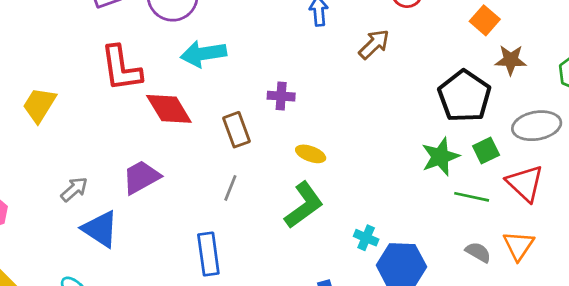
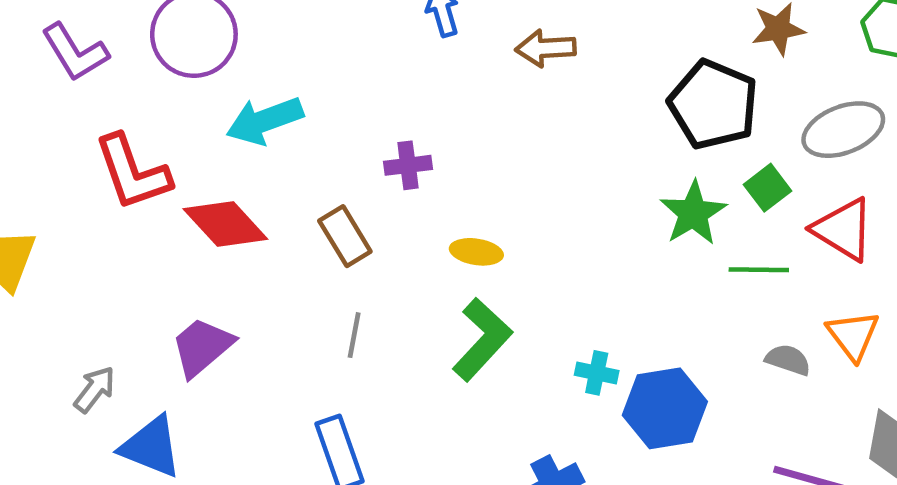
brown arrow: (374, 44) -> (546, 48), turned -128

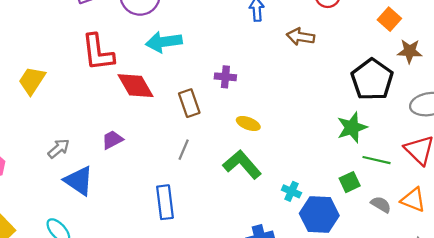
green square: (767, 188) -> (350, 182), moved
orange triangle: (853, 335) -> (413, 200), turned -44
green L-shape: (482, 339) -> (242, 164), turned -96
purple trapezoid: (202, 347) -> (112, 140), size x0.7

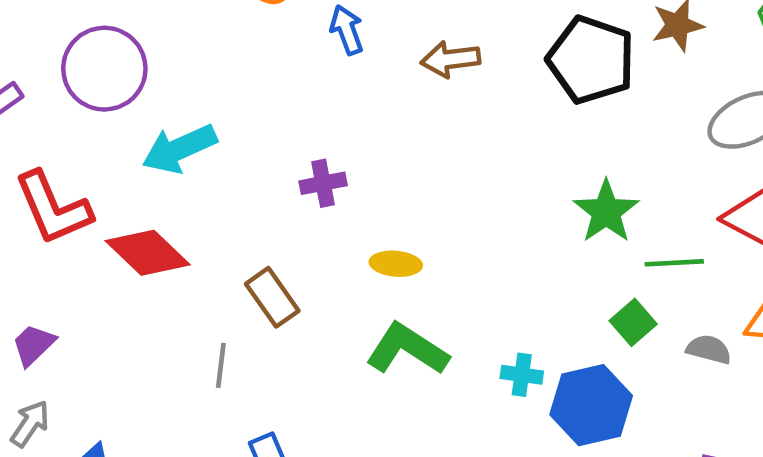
black pentagon: (372, 79) -> (591, 60), moved
brown rectangle: (189, 103) -> (272, 297), moved
purple trapezoid: (112, 140) -> (33, 345), moved
gray line: (184, 150) -> (221, 365), moved

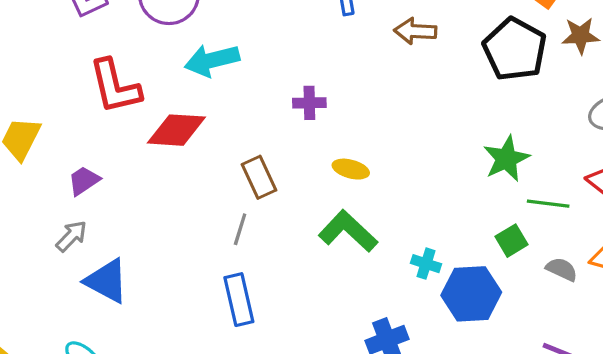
red diamond: (148, 253) -> (176, 130), turned -50
gray line: (221, 365) -> (240, 229), moved

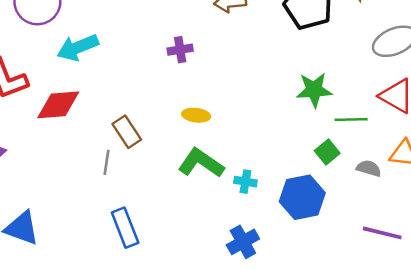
purple cross: (309, 103) -> (180, 50), moved
green star: (506, 159) -> (314, 90), turned 30
gray line: (240, 229) -> (106, 162), moved
cyan cross: (426, 264) -> (245, 182), moved

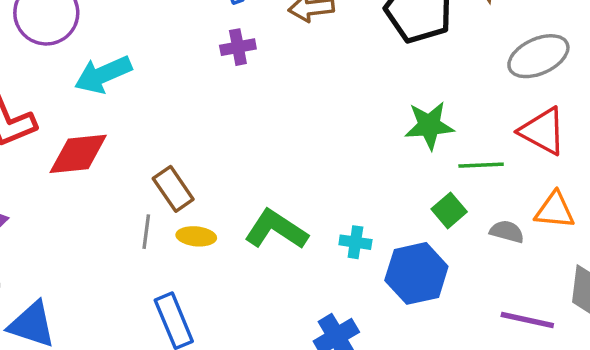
purple cross: (180, 50) -> (238, 47), moved
yellow ellipse: (196, 115) -> (196, 236), moved
cyan cross: (245, 182) -> (355, 242), moved

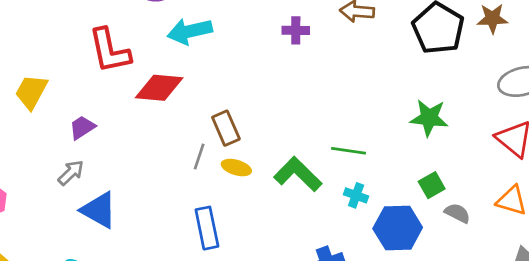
green line: (481, 165) -> (349, 151), moved
gray semicircle: (507, 232) -> (457, 213), moved

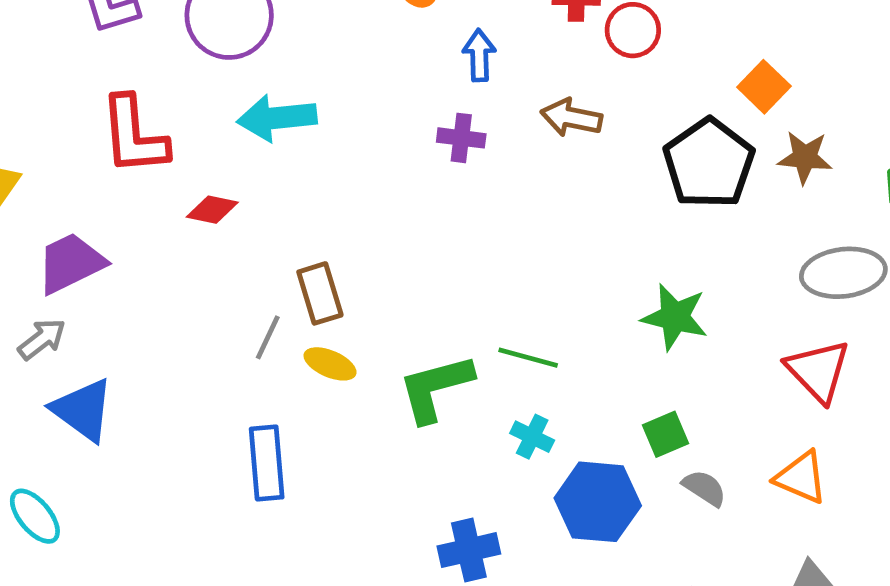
red diamond: (159, 88) -> (212, 210), size x0.6
purple trapezoid: (82, 127) -> (71, 263), size x1.5
green L-shape: (298, 174) -> (435, 388), turned -66

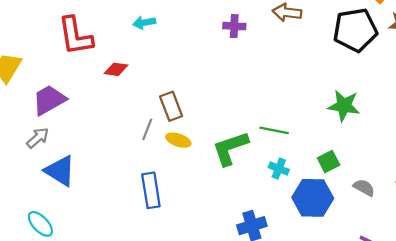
cyan arrow: (277, 118) -> (144, 23), size x0.6
black pentagon: (709, 163) -> (355, 30), turned 30
green square: (665, 434) -> (329, 162), moved

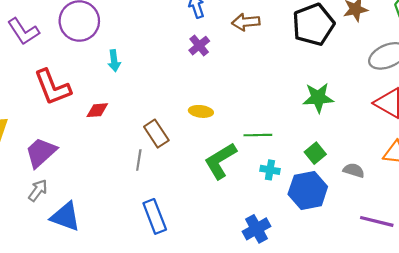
cyan arrow: (144, 23) -> (114, 61), turned -75
purple cross: (234, 26) -> (199, 46), turned -30
yellow ellipse: (178, 140) -> (201, 111), moved

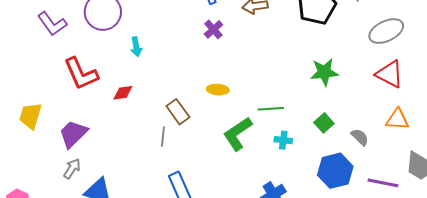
gray semicircle: (354, 170) -> (360, 137), turned 30
blue hexagon: (308, 190) -> (335, 171), moved

